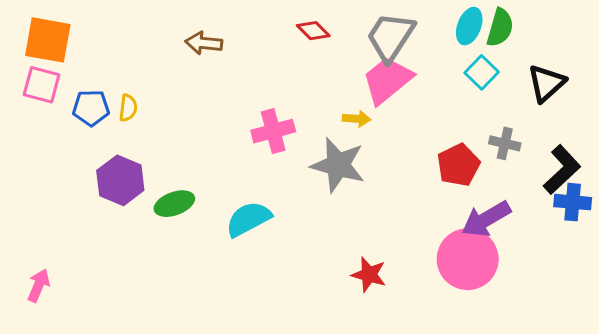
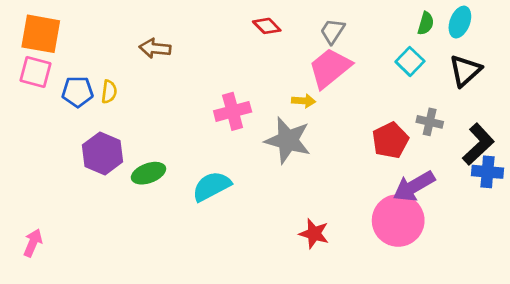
cyan ellipse: (469, 26) -> (460, 22), moved
green semicircle: (500, 28) -> (426, 23), size x0.7
gray trapezoid: (390, 37) -> (332, 31), size x0.6
brown arrow: (204, 43) -> (155, 48), moved

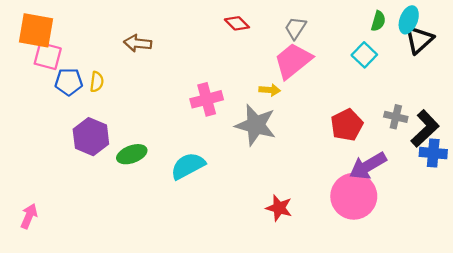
black triangle: (465, 71) -> (419, 40), moved
pink square: (35, 72) -> (48, 56), moved
gray cross: (430, 122) -> (396, 117), moved

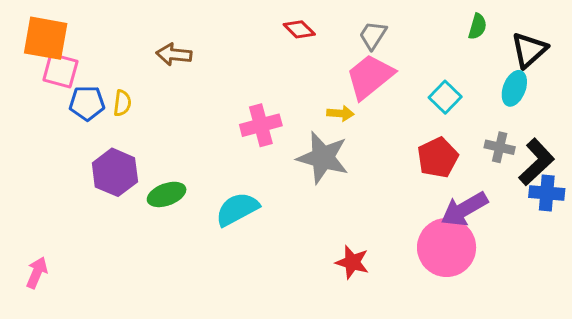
cyan ellipse: (409, 20) -> (514, 88), moved
cyan square: (364, 55) -> (445, 97), moved

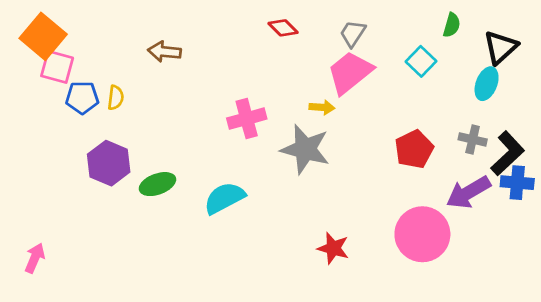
orange square: (46, 38) -> (43, 36), turned 30
cyan square: (445, 97) -> (421, 61), moved
purple arrow: (464, 209) -> (468, 192), moved

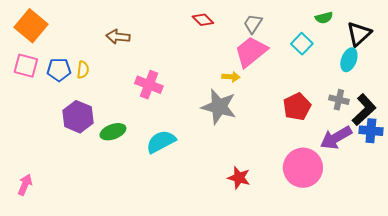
green semicircle: (452, 25) -> (324, 18), turned 60
pink square: (57, 67) -> (26, 66), moved
pink cross: (247, 119) -> (149, 85), moved, turned 36

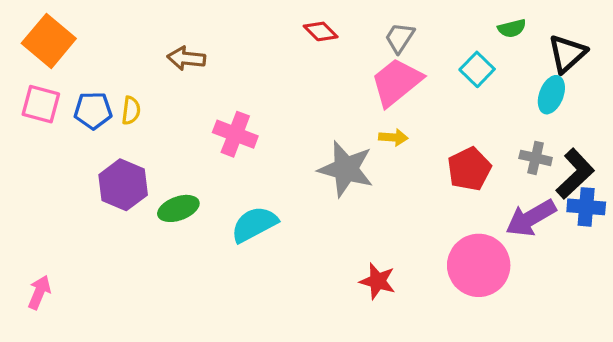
yellow arrow: (231, 77) -> (393, 137), moved

